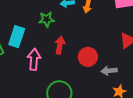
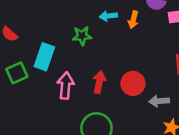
red arrow: (60, 45) -> (99, 82), moved

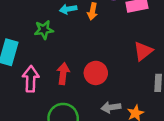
gray arrow: (159, 101) -> (111, 107), moved

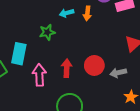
gray arrow: (111, 107) -> (118, 73), moved

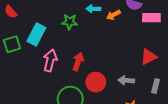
orange arrow: (87, 13) -> (113, 15), turned 40
red circle: (94, 65) -> (96, 82), moved

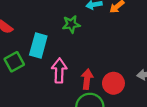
red arrow: (78, 62) -> (87, 79), moved

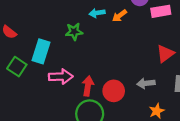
green square: (14, 62) -> (17, 67), turned -30
pink arrow: (59, 71) -> (61, 77), turned 85

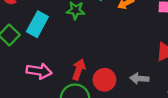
pink arrow: (61, 77) -> (39, 71), moved

